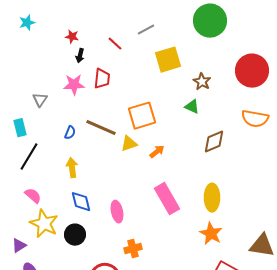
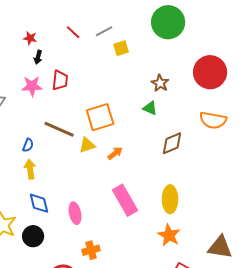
red line: (115, 44) -> (73, 32), moved
yellow square: (168, 60) -> (121, 48), moved, size x0.6
blue semicircle: (70, 133) -> (28, 145), moved

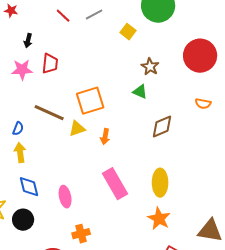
red star: (30, 38) -> (11, 11), moved
yellow square: (121, 48) -> (128, 32), moved, turned -35
orange semicircle: (213, 120) -> (203, 104), size x0.6
orange arrow: (115, 153) -> (105, 137), turned 140

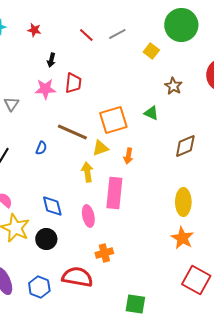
green triangle: (140, 92) -> (151, 113), moved
yellow arrow: (20, 153) -> (87, 172), moved
pink rectangle: (115, 184) -> (114, 193), moved, turned 36

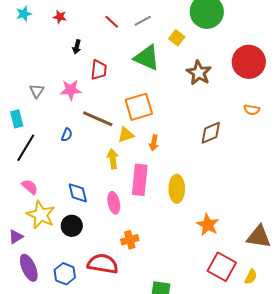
brown star: (173, 86) -> (199, 73), size x1.4
pink star: (45, 89) -> (71, 90), moved
green triangle: (151, 113) -> (147, 58), moved, size x1.8
yellow ellipse: (183, 202) -> (177, 189), moved

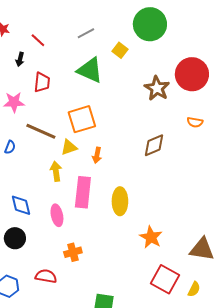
red line: (112, 22) -> (38, 40), moved
brown star: (199, 73) -> (157, 88), moved
red semicircle: (103, 264) -> (46, 276), size x0.7

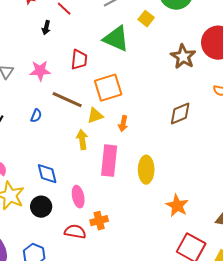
red trapezoid: (42, 82) -> (79, 60), moved
pink ellipse: (57, 215) -> (78, 197), moved
red semicircle: (46, 276) -> (75, 232), moved

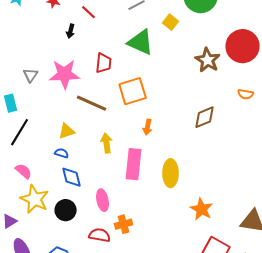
pink star: (40, 71) -> (65, 74), size x1.4
blue semicircle: (36, 116) -> (62, 153), moved, turned -96
yellow triangle: (95, 116) -> (67, 131), moved

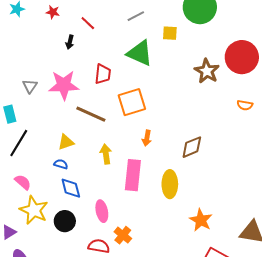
yellow square: (171, 22) -> (170, 33), turned -35
brown diamond: (205, 117) -> (192, 147), moved
orange cross: (124, 224) -> (123, 235), turned -36

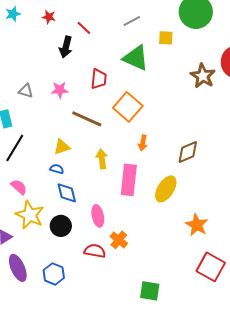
black arrow: (70, 42) -> (66, 47), size x1.5
pink star: (64, 85) -> (60, 90), size x0.6
gray triangle: (30, 86) -> (26, 91), turned -49
orange square: (132, 102) -> (128, 107), turned -32
yellow ellipse: (170, 184) -> (166, 189), turned 32

